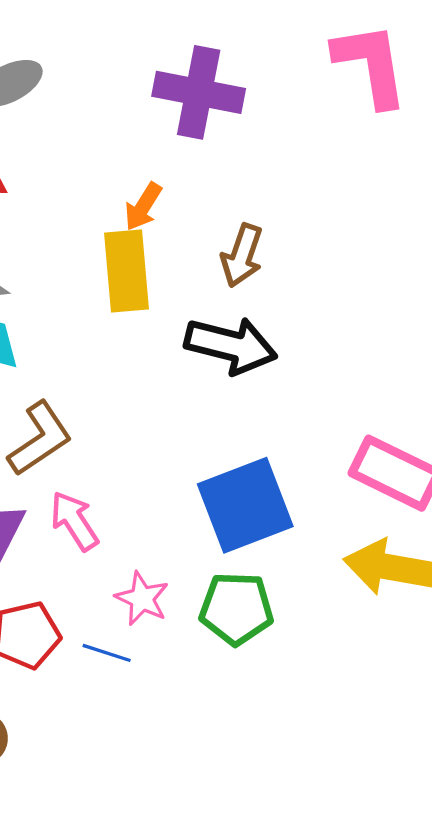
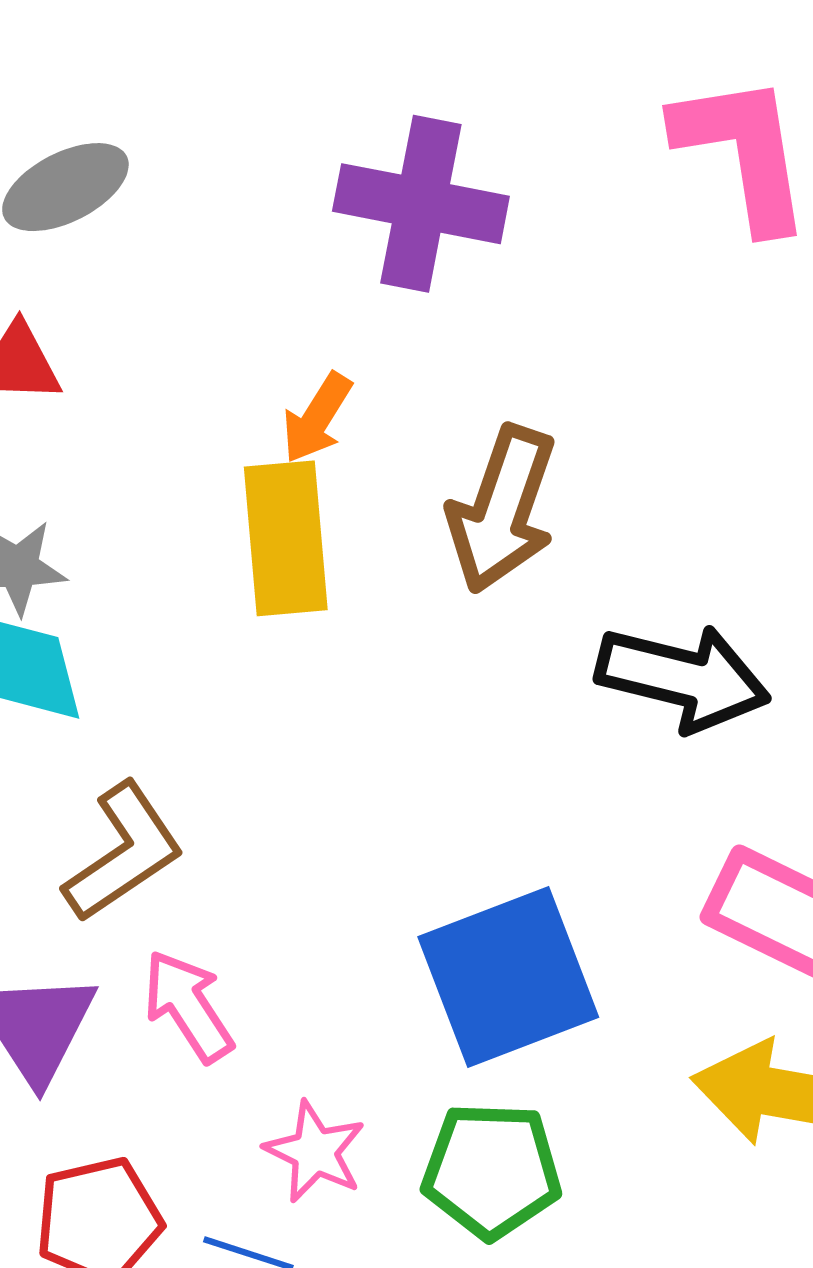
brown arrow: (242, 256) -> (502, 509), size x1.4
black arrow: (231, 345) -> (683, 678), moved

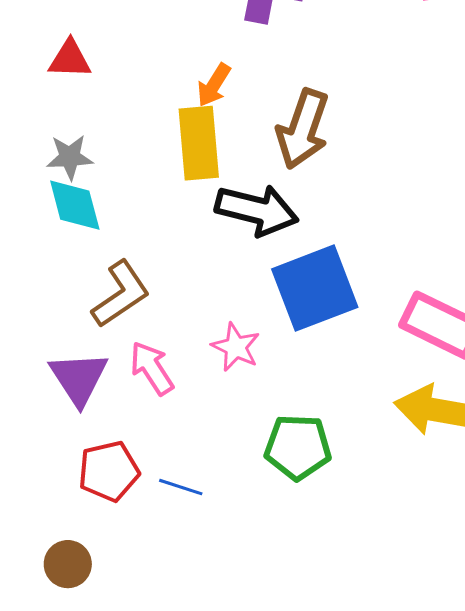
black arrow: (683, 678) -> (257, 210), moved
blue square: (508, 977) -> (315, 288), moved
pink star: (315, 1152) -> (236, 347), moved

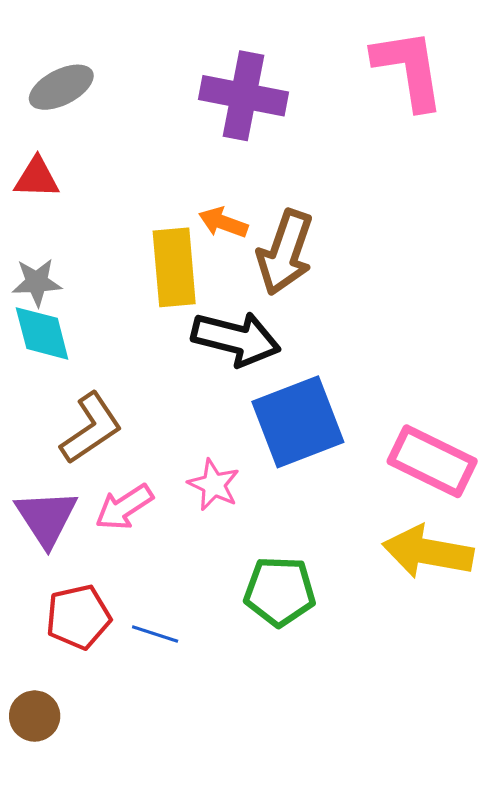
orange arrow: (214, 85) -> (223, 223), moved, turned 78
pink arrow: (152, 368) -> (124, 507), turned -90

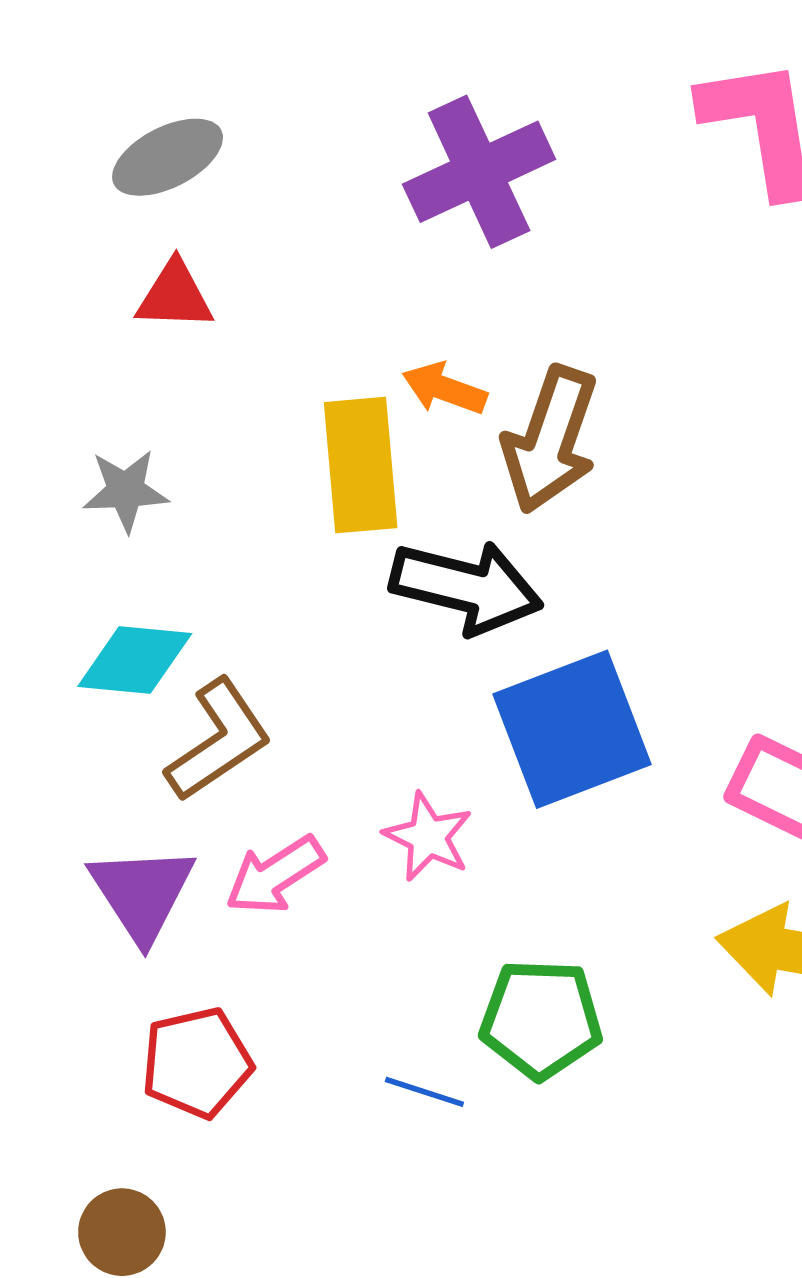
purple cross: (244, 96) -> (479, 172), turned -36
red triangle: (37, 178) -> (175, 296), moved
cyan diamond: (42, 333) -> (135, 660), moved, turned -70
blue line: (155, 634) -> (424, 1092), moved

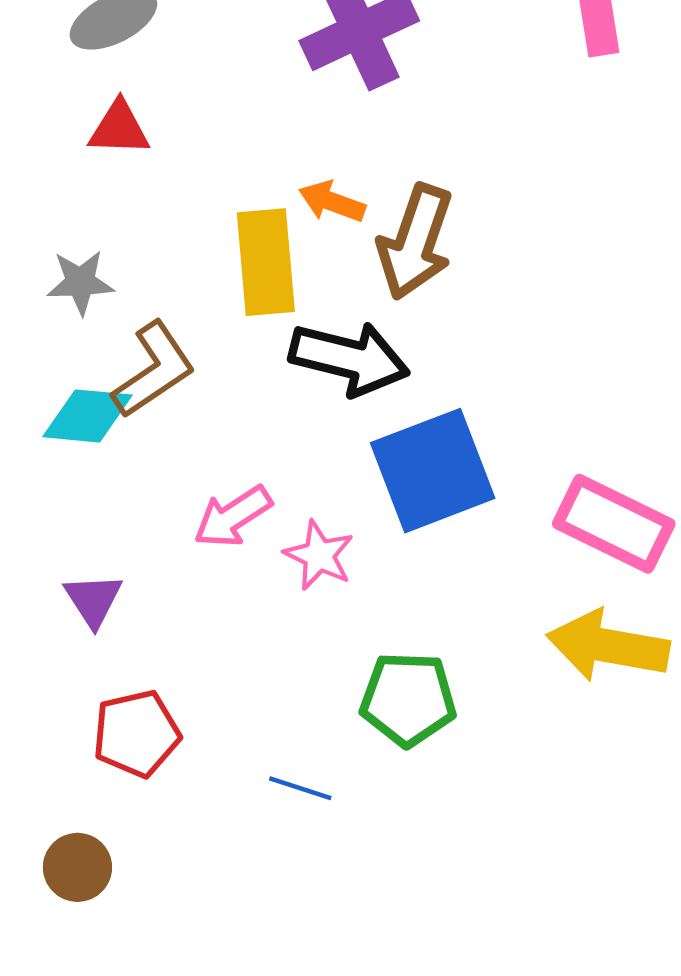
brown L-shape: (219, 740) -> (154, 370), moved
pink arrow: (275, 875) -> (233, 517), moved
purple triangle: (142, 893) -> (93, 600), size x0.7
blue line: (424, 1092) -> (300, 788), moved

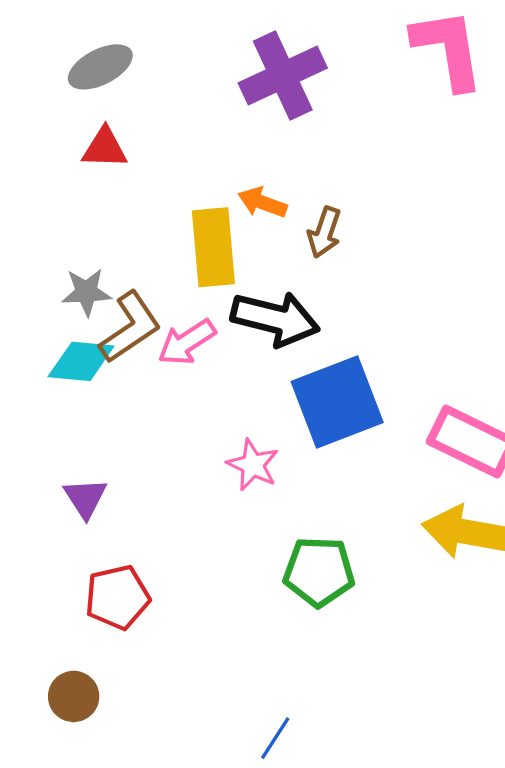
brown arrow: (415, 242) -> (324, 232), size x0.6
gray star: (80, 282) -> (86, 292), moved
pink arrow: (233, 517) -> (187, 342), moved
blue line: (300, 788) -> (275, 738), moved, turned -75

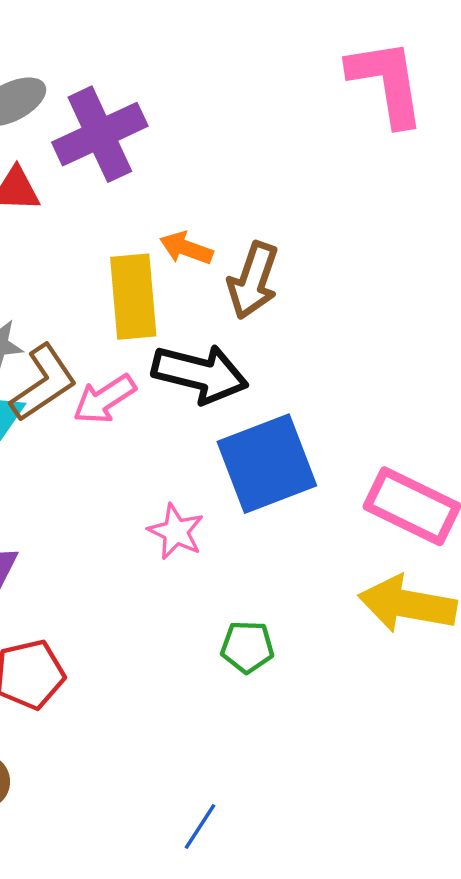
purple cross: (283, 75) -> (100, 134), moved
brown arrow: (324, 232) -> (253, 280), size x1.4
green pentagon: (319, 572) -> (247, 647), size x0.7

